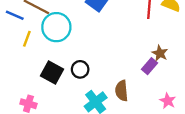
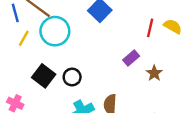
blue line: (15, 15) -> (15, 13), turned 42
purple rectangle: (150, 66) -> (131, 58), moved

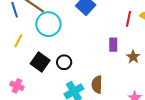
yellow line: (24, 38) -> (18, 41), moved
purple rectangle: (131, 58) -> (113, 45), turned -48

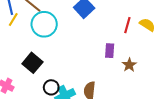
yellow line: (18, 41) -> (13, 20), moved
black circle: (64, 62) -> (51, 87), moved

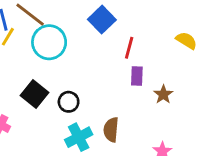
red line: (127, 25) -> (129, 48), moved
black circle: (51, 87) -> (69, 102), moved

